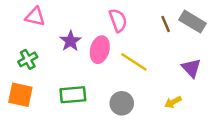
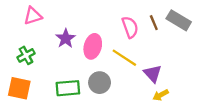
pink triangle: (35, 17) -> (33, 16), turned -30
pink semicircle: (118, 20) -> (130, 27), moved
purple triangle: (191, 68) -> (153, 74), moved
gray circle: (122, 103) -> (100, 83), moved

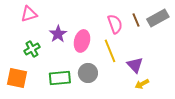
gray rectangle: (179, 20) -> (158, 18), turned -60
green cross: (26, 55) -> (32, 49), moved
yellow line: (124, 58) -> (110, 51), turned 35

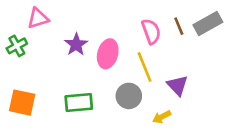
green cross: (32, 49) -> (17, 46), moved
gray circle: (88, 73) -> (129, 96), moved
yellow arrow: (142, 84) -> (162, 117), moved

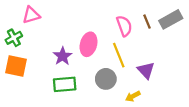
purple star: (76, 45) -> (63, 56), moved
orange square: (22, 103) -> (16, 66), moved

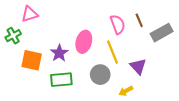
gray rectangle: (171, 19) -> (162, 33), moved
orange square: (16, 66) -> (32, 60), moved

